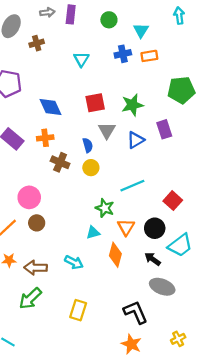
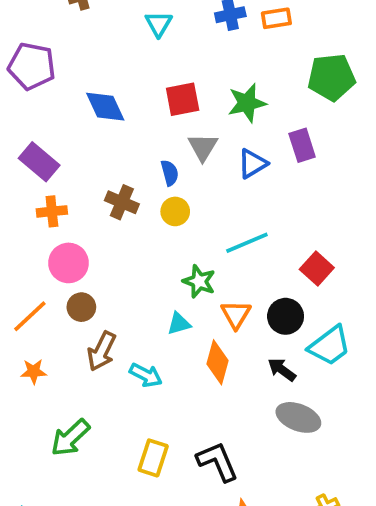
orange cross: (45, 138) -> (52, 211), moved
brown arrow: (36, 268) -> (102, 351), moved, turned -65
black L-shape: (136, 312) -> (217, 462), moved

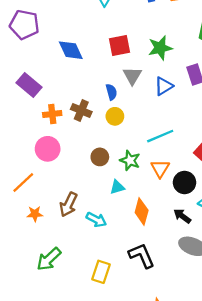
orange cross: (52, 211) -> (52, 114), moved
brown circle: (81, 307) -> (100, 157), moved
orange triangle: (236, 314) -> (160, 169), moved
orange star: (34, 371) -> (35, 214), moved
black L-shape: (217, 462) -> (142, 256), moved

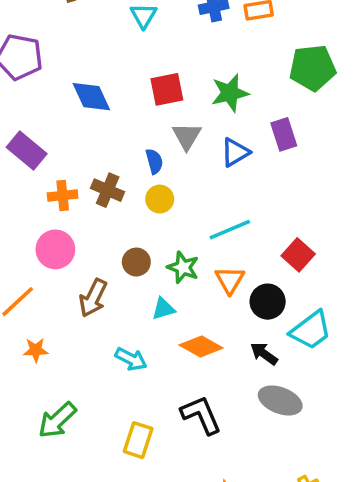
brown arrow: (68, 205) -> (93, 298), moved
orange diamond: (142, 211) -> (201, 347), turned -76

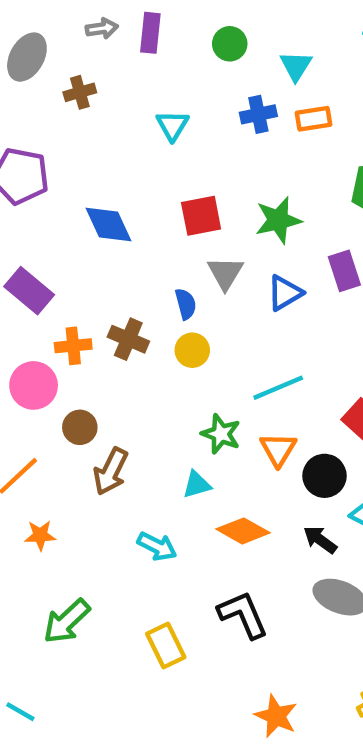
pink circle: (55, 249) -> (34, 385), moved
brown circle: (136, 262) -> (80, 427), moved
yellow rectangle: (138, 440) -> (166, 646), turned -44

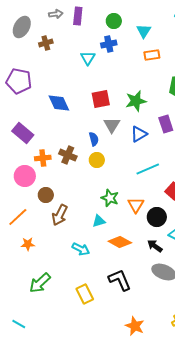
blue cross: (258, 114) -> (109, 44), moved
cyan line: (278, 388) -> (148, 169), moved

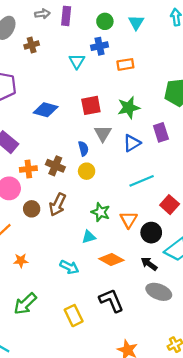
cyan triangle: (144, 31) -> (136, 22), moved
orange rectangle: (152, 55) -> (125, 64), moved
blue diamond: (59, 103) -> (46, 110), turned -50
brown arrow: (60, 215) -> (57, 205), moved
orange star: (28, 244) -> (21, 261), moved

